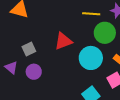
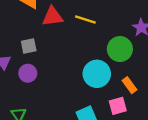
yellow line: (91, 14) -> (85, 20), moved
red triangle: (63, 41) -> (53, 17), moved

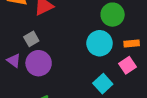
purple circle: (28, 73) -> (39, 63), size x1.5
orange rectangle: (129, 85) -> (132, 44), turned -40

